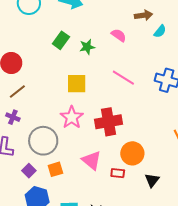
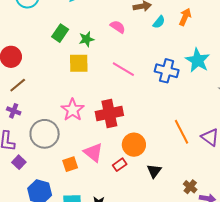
yellow square: (77, 84) -> (79, 63), moved
orange square: (55, 169) -> (70, 164), moved
purple square: (29, 171) -> (19, 162), moved
red rectangle: (118, 173) -> (120, 165), turned -40

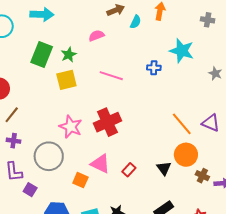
pink semicircle: (118, 27) -> (96, 36), turned -42
green rectangle: (60, 33) -> (42, 55), size x1.4
blue cross: (167, 71) -> (154, 68), size x0.6
orange circle: (134, 145) -> (186, 155), moved
orange square: (70, 164) -> (80, 180), turned -35

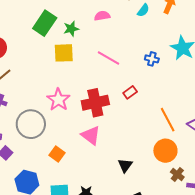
pink triangle: (100, 164) -> (91, 135), moved
black triangle: (164, 168) -> (125, 165), moved
red rectangle: (129, 170) -> (130, 92), moved

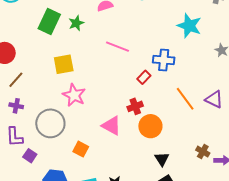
yellow square: (64, 53) -> (64, 64), moved
blue cross: (152, 59) -> (164, 60), moved, size x1.5
red cross: (95, 103) -> (135, 106), moved, size x0.6
orange circle: (165, 151) -> (150, 126), moved
black triangle: (125, 165) -> (162, 159), moved

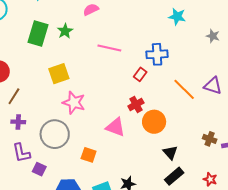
cyan star: (189, 26) -> (177, 17), size x0.7

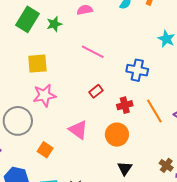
red rectangle: (140, 74) -> (96, 91), moved
pink star: (74, 103) -> (44, 95), turned 30
red cross: (136, 104) -> (125, 105), moved

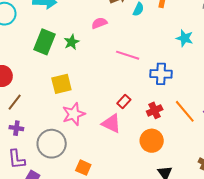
pink line: (93, 52) -> (128, 55), moved
pink triangle: (78, 130) -> (111, 123), moved

